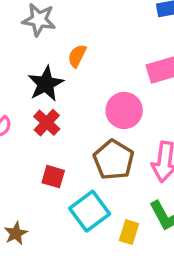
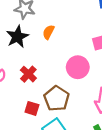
black star: (46, 84) -> (17, 37), moved
brown pentagon: (114, 160) -> (57, 99), moved

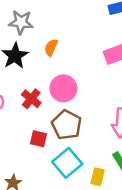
pink circle: (78, 67) -> (63, 88), moved

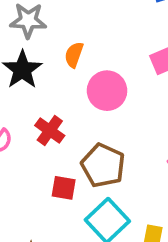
pink circle: (63, 88) -> (107, 91), moved

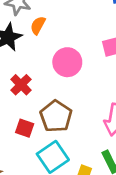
orange semicircle: (74, 55) -> (38, 25), moved

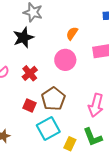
orange semicircle: (38, 25) -> (72, 33), moved

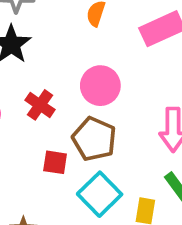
pink circle: (65, 60) -> (100, 86), moved

